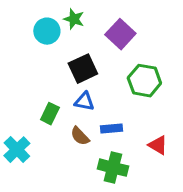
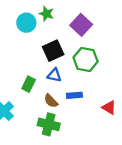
green hexagon: (144, 81) -> (86, 60), moved
green cross: (113, 168) -> (49, 124), moved

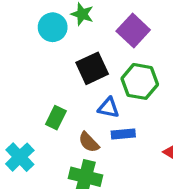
blue triangle: (54, 75) -> (109, 108), moved

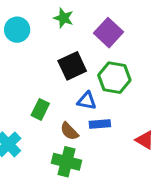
cyan circle: (53, 27) -> (17, 30), moved

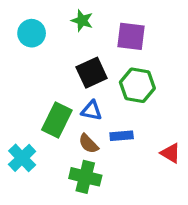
purple square: (109, 33) -> (131, 36), turned -36
blue triangle: (87, 101) -> (92, 111), moved
green rectangle: (40, 109) -> (57, 120), size x1.5

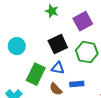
cyan circle: (32, 33) -> (17, 46), moved
purple square: (131, 36) -> (83, 21), turned -36

